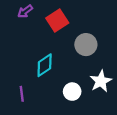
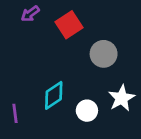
cyan diamond: (45, 65) -> (54, 95), moved
purple line: (22, 94) -> (15, 113), moved

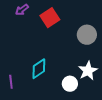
gray circle: (104, 54) -> (87, 35), moved
white circle: (87, 111) -> (70, 84), moved

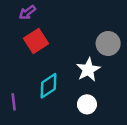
red square: (50, 18) -> (36, 41), moved
white star: (88, 71) -> (88, 70), moved

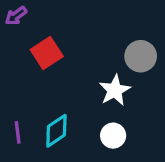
purple arrow: (27, 12) -> (16, 16), moved
cyan diamond: (48, 86) -> (56, 131), moved

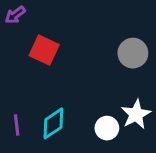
red square: (47, 53) -> (44, 50), turned -32
white star: (115, 90) -> (136, 114), moved

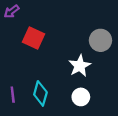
white star: (136, 114) -> (80, 66), moved
cyan diamond: (53, 123) -> (40, 93), turned -40

